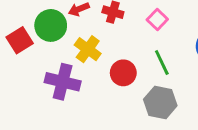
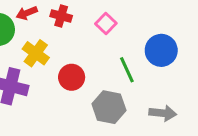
green line: (162, 62) -> (127, 70), moved

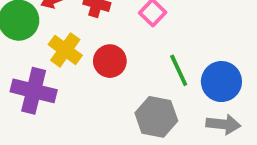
blue circle: (161, 50) -> (221, 82), moved
red circle: (72, 77) -> (110, 61), moved

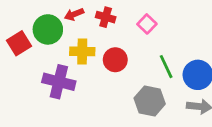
yellow cross: (65, 50) -> (82, 51), turned -35

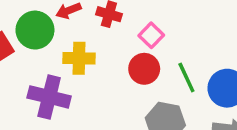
pink square: (147, 24) -> (151, 35), moved
red circle: (115, 60) -> (144, 69), moved

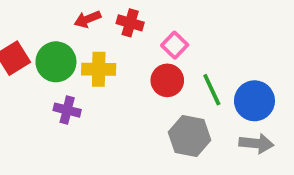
green circle: (35, 30) -> (56, 62), moved
purple cross: (49, 97) -> (67, 110), size x0.6

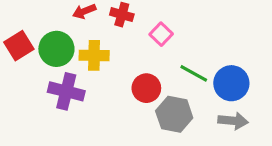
red circle: (167, 80) -> (146, 88), moved
green line: (212, 90) -> (194, 73), turned -36
purple cross: (67, 110) -> (66, 91), size x1.5

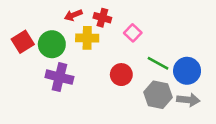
yellow cross: (94, 55) -> (87, 38), moved
gray hexagon: (174, 114) -> (158, 95), moved

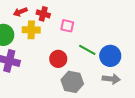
pink square: (133, 33) -> (67, 26), turned -32
gray hexagon: (158, 95) -> (72, 82), moved

